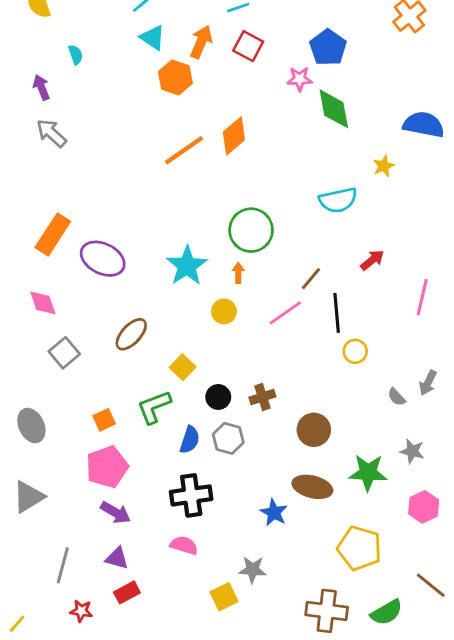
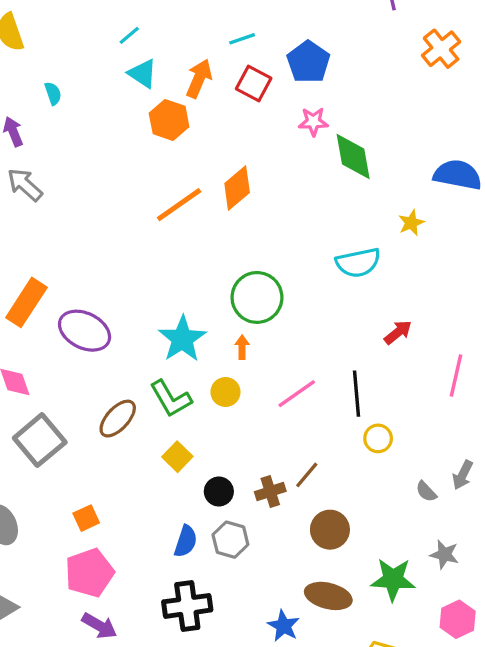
blue pentagon: (328, 48) -> (308, 62), moved
brown line: (311, 279) -> (307, 475), moved
gray square: (64, 353) -> (40, 440), size x1.4
green L-shape: (154, 407) -> (171, 399), moved, turned -99

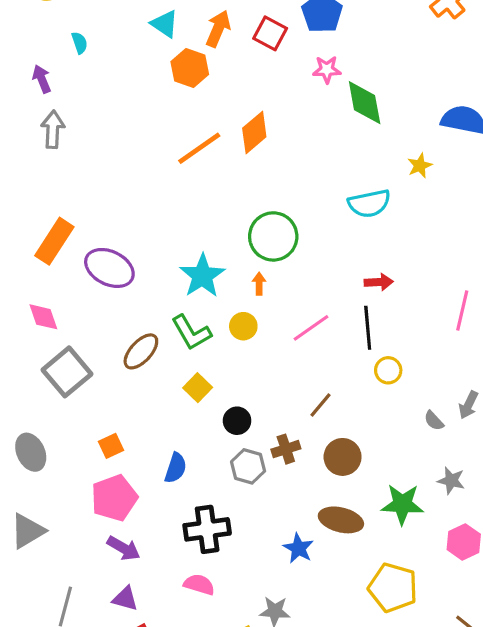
gray arrow: (25, 185) -> (53, 129), turned 51
red arrow: (398, 332) -> (379, 282), moved, turned 36
brown cross: (270, 491) -> (286, 449), moved
blue semicircle: (186, 541) -> (176, 468), moved

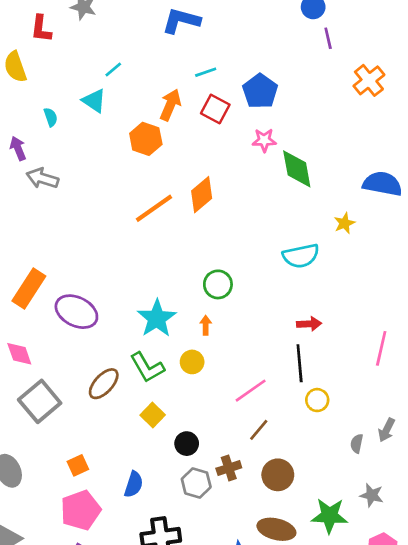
cyan triangle: (165, 24) -> (94, 101), moved
gray arrow: (53, 129) -> (42, 178), moved, turned -76
green circle: (273, 236) -> (218, 284), size x0.7
pink line: (311, 328) -> (251, 391), moved
gray semicircle: (434, 421) -> (357, 444), turned 54

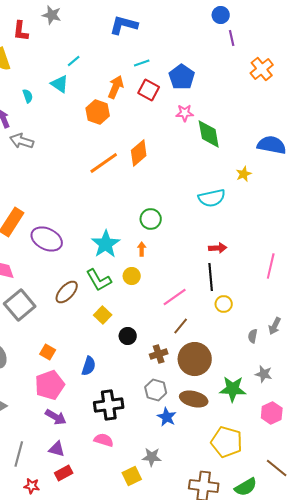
orange square: (78, 465) -> (48, 352), turned -35
brown circle: (278, 475) -> (195, 359), size x1.4
gray hexagon: (196, 483) -> (156, 390), moved

